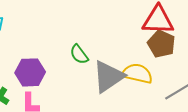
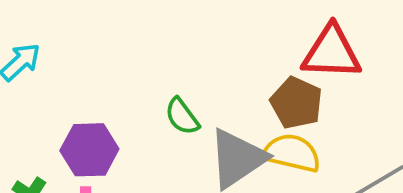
brown pentagon: (161, 44) -> (296, 103), moved

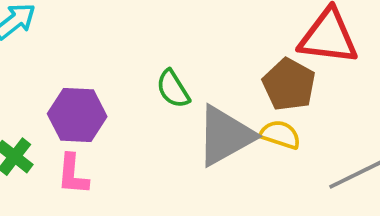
yellow semicircle: (292, 153) -> (280, 135), size x0.7

